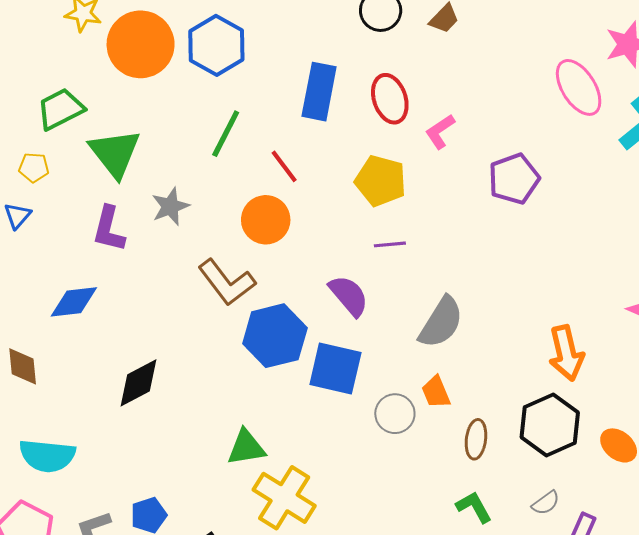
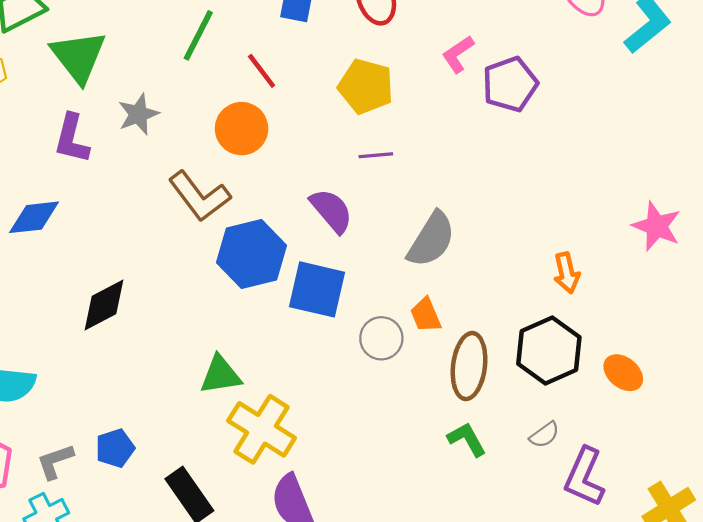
pink L-shape: (440, 132) -> (458, 54), moved
orange arrow: (566, 353) -> (567, 273), size x0.7
brown ellipse: (476, 439) -> (469, 366), size x1.5

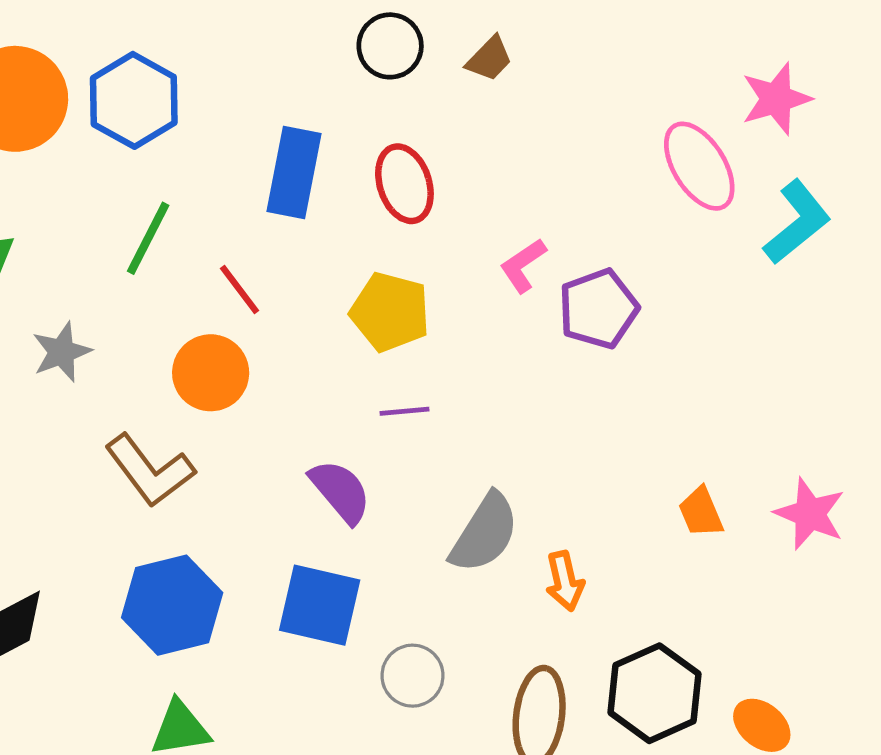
blue hexagon: (252, 254) -> (172, 605), moved
orange arrow: (567, 273) -> (565, 581), moved
orange trapezoid: (426, 315) -> (701, 512), moved

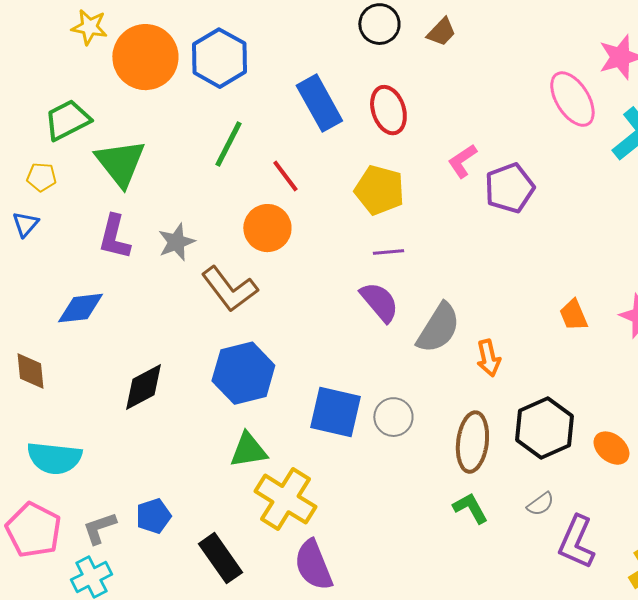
blue rectangle: (294, 173) -> (319, 103), turned -40
gray star: (62, 352) -> (176, 242), moved
purple semicircle: (340, 491) -> (379, 302), moved
blue square: (320, 605) -> (335, 412), moved

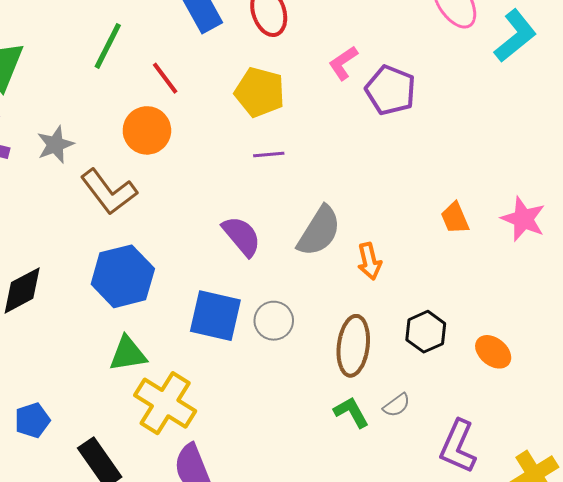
purple pentagon: (509, 188) -> (391, 90), turned -30
purple semicircle: (379, 302) -> (242, 236), moved
black hexagon: (544, 428) -> (426, 332), size x0.7
gray semicircle: (540, 504) -> (397, 405), moved

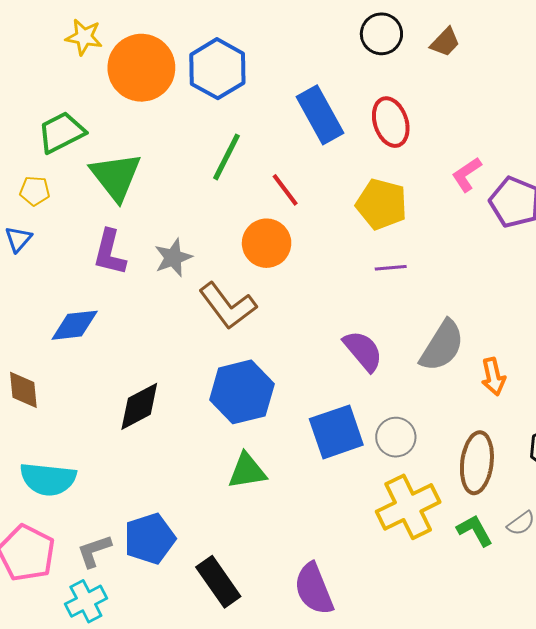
blue square: (215, 316) -> (336, 432), turned -32
yellow cross: (165, 403) -> (408, 507), moved, turned 32
blue pentagon: (32, 420) -> (150, 539), size x1.4

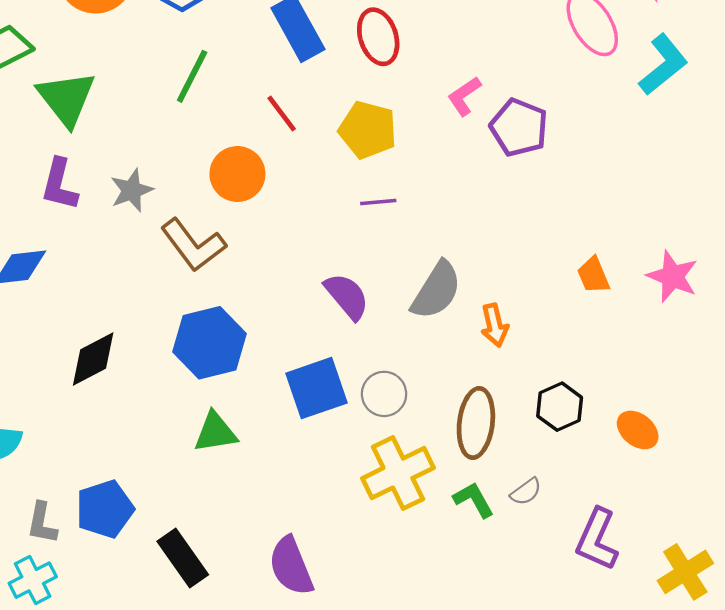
red line: (285, 190) -> (282, 114), moved
gray L-shape: (94, 551) -> (42, 523), turned -60

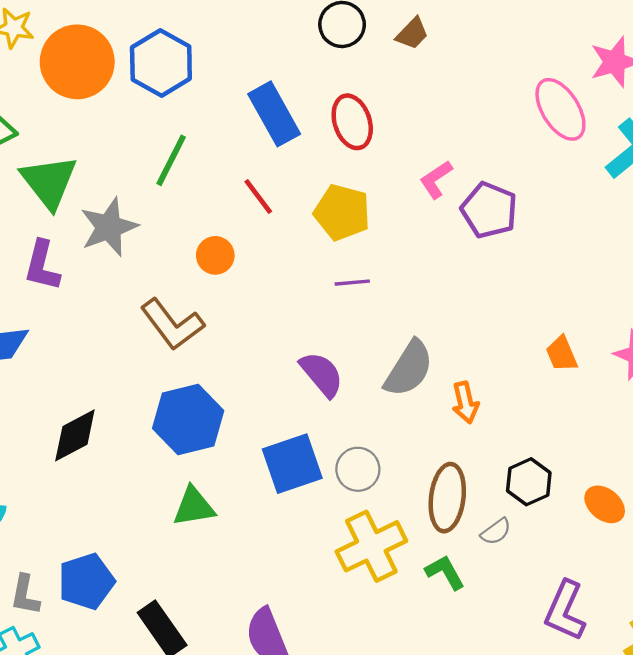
orange circle: (237, 174) -> (215, 255), size x0.7
gray star: (132, 190) -> (109, 227), moved, size x1.4
gray semicircle: (526, 492) -> (496, 532), moved

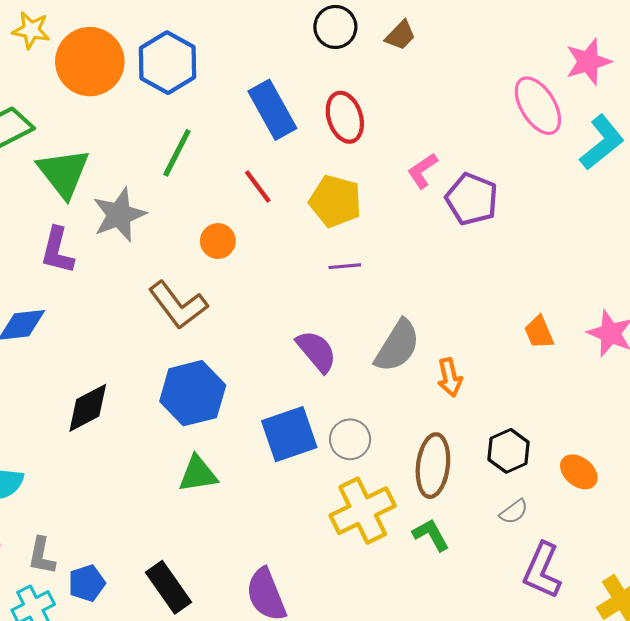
gray semicircle: (496, 532) -> (514, 512), moved
blue pentagon: (86, 581) -> (87, 583), moved, size x0.7

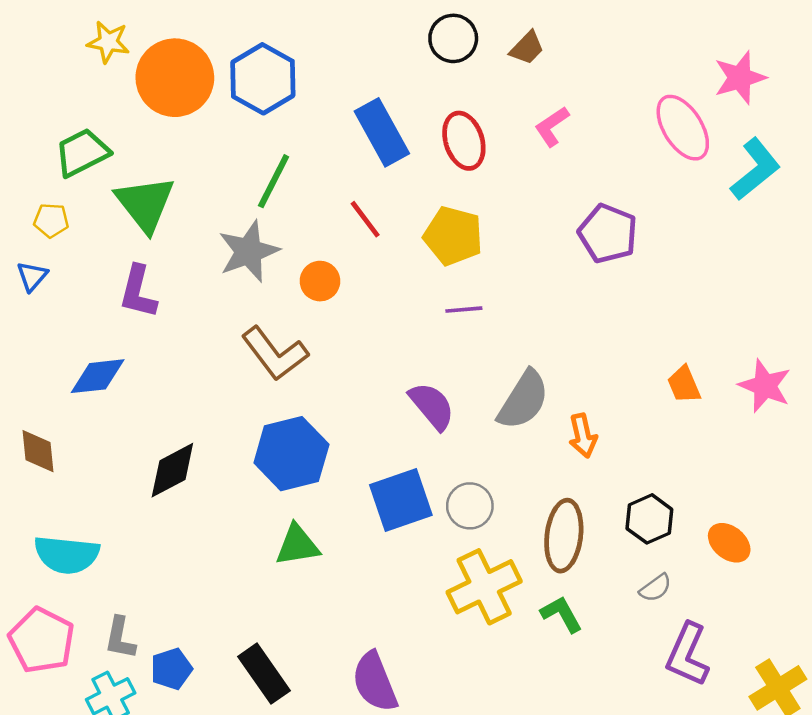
pink L-shape: (422, 171) -> (552, 126), moved
gray star: (119, 215) -> (249, 251), moved

